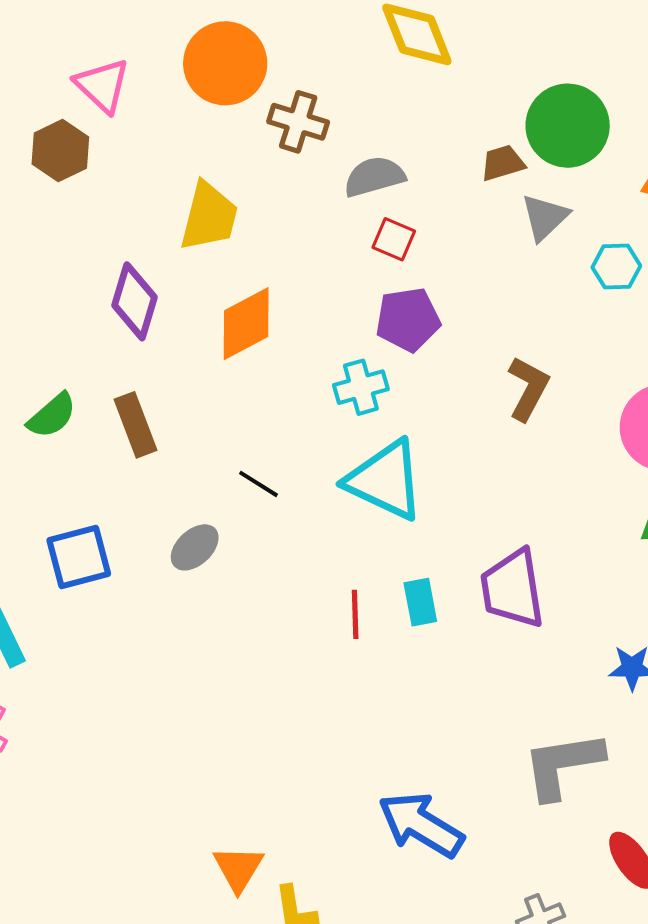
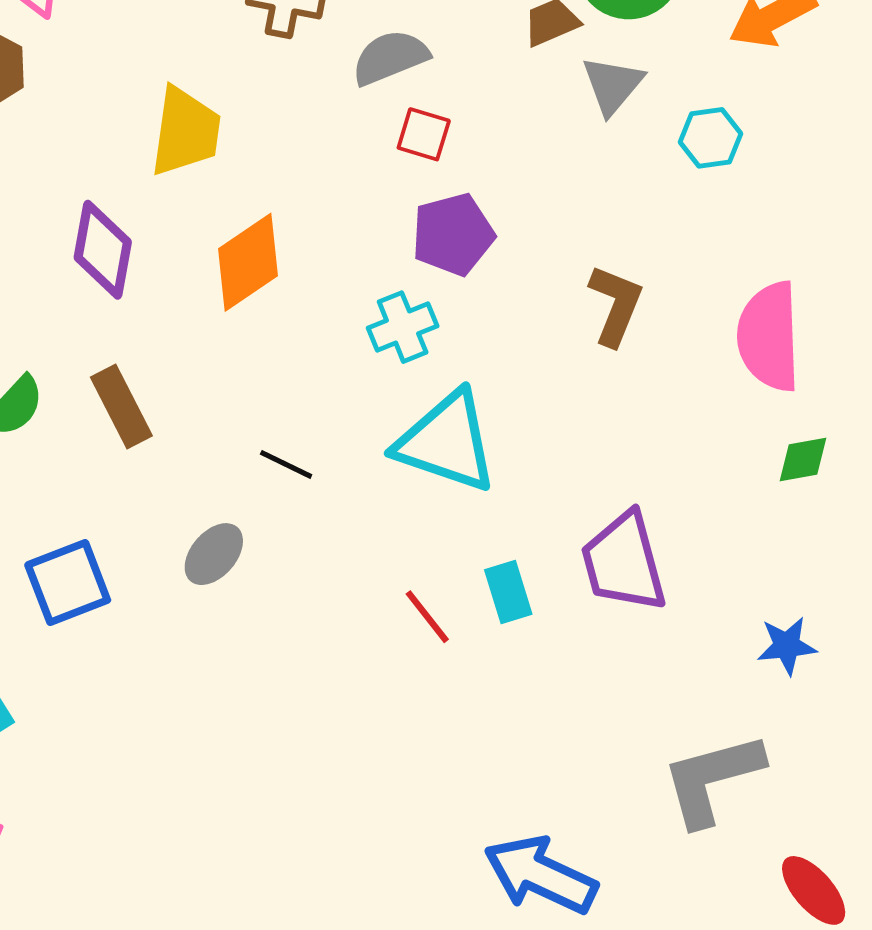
red line: (355, 614) -> (427, 617), turned -30

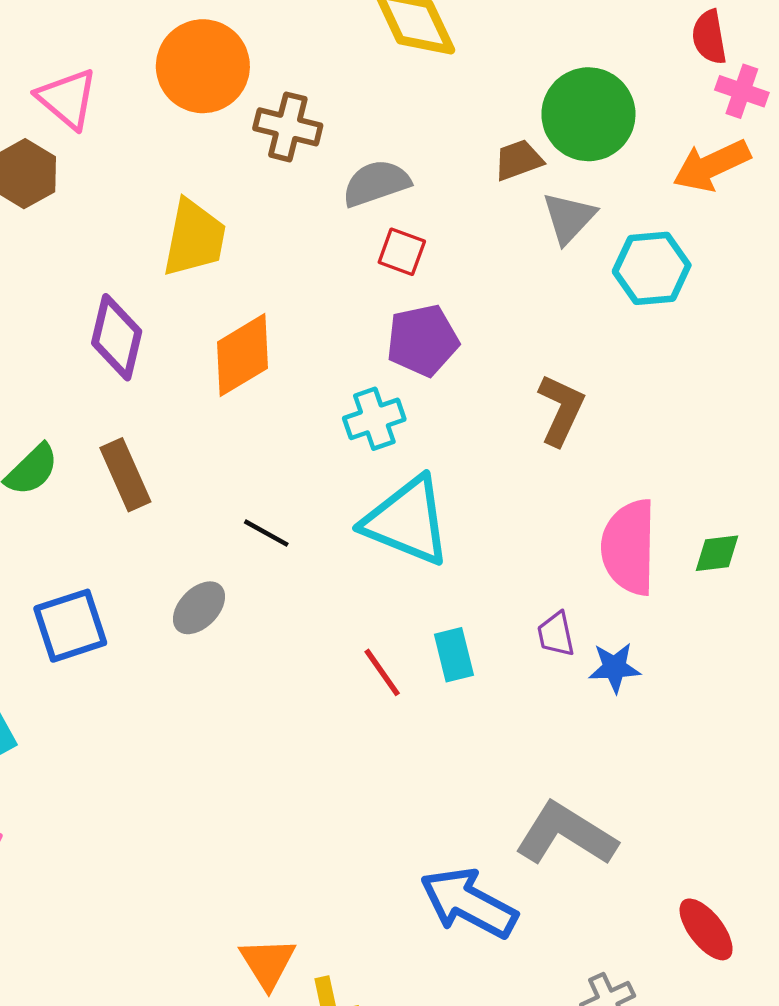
cyan hexagon: (711, 138) -> (652, 268), size x1.4
pink semicircle: (769, 337) -> (629, 547), moved
purple trapezoid: (624, 562) -> (556, 634), size x0.5
blue star: (787, 646) -> (615, 668), moved
gray L-shape: (712, 779) -> (566, 834), moved, turned 44

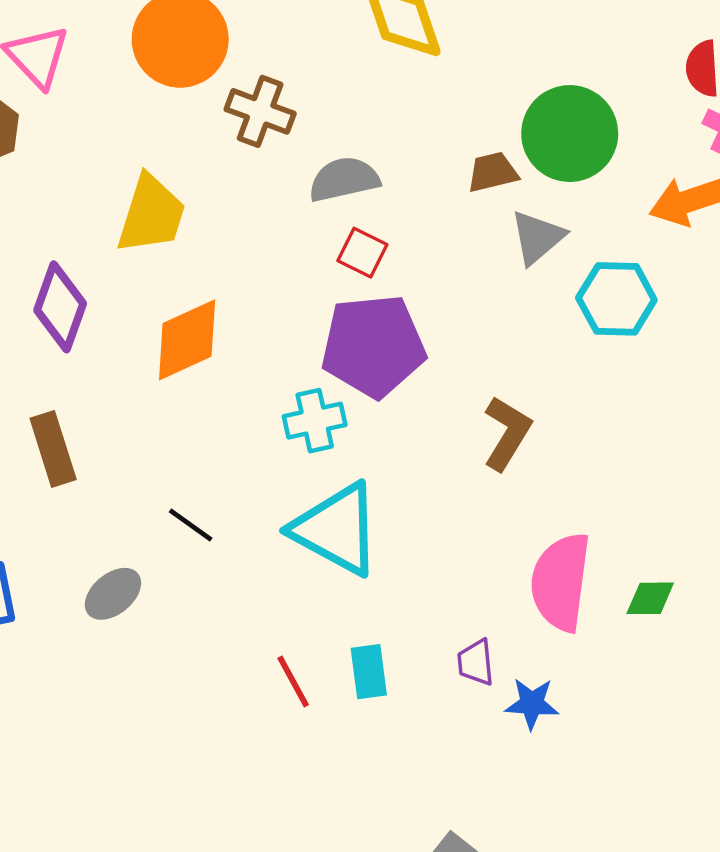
purple pentagon: (423, 340) -> (373, 346), size x1.4

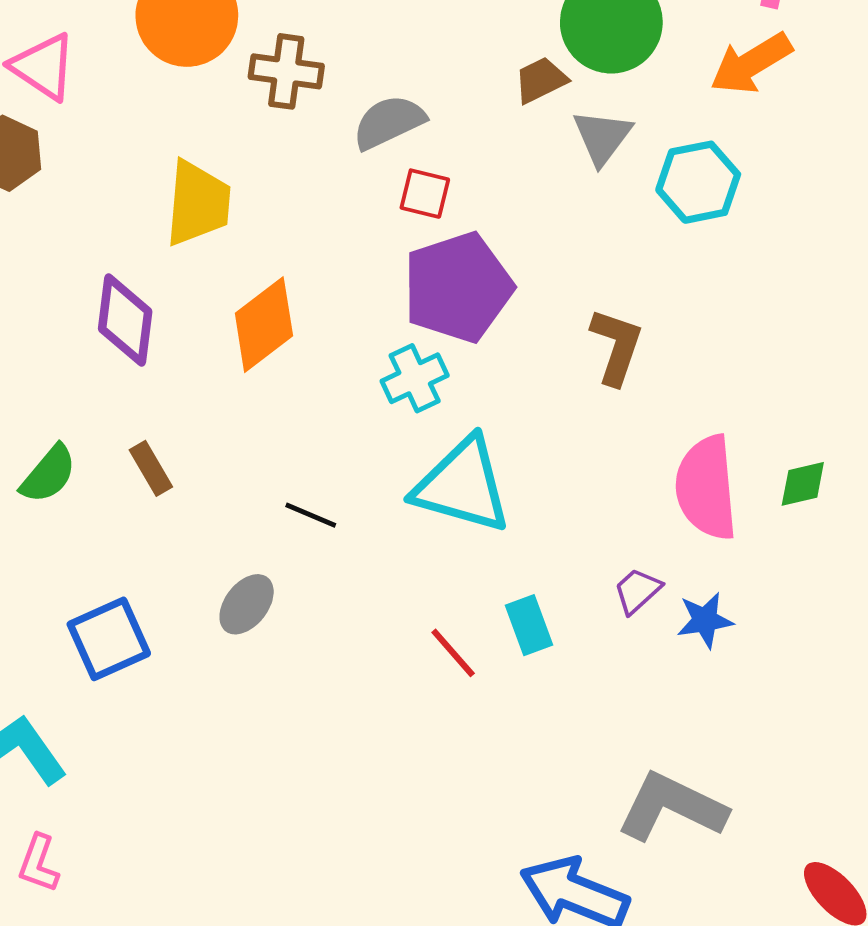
brown rectangle: (53, 449) -> (151, 468), size x0.7
purple trapezoid: (476, 662) -> (637, 591), turned 66

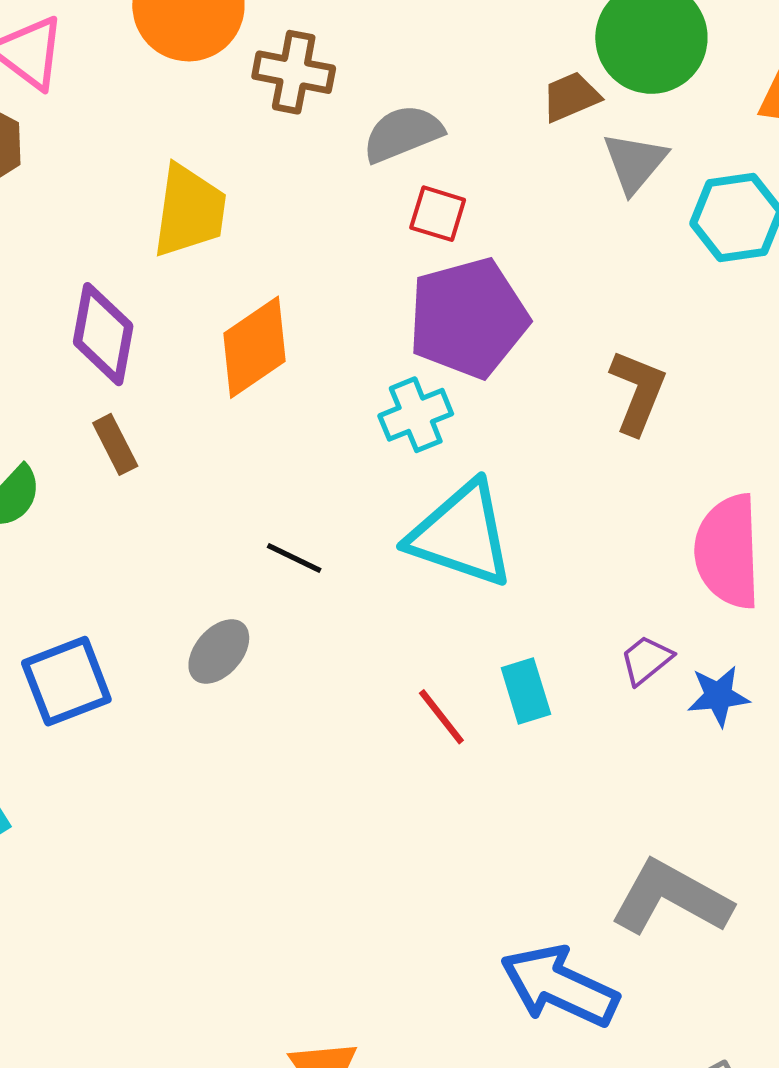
brown rectangle: (151, 468) -> (115, 444), moved

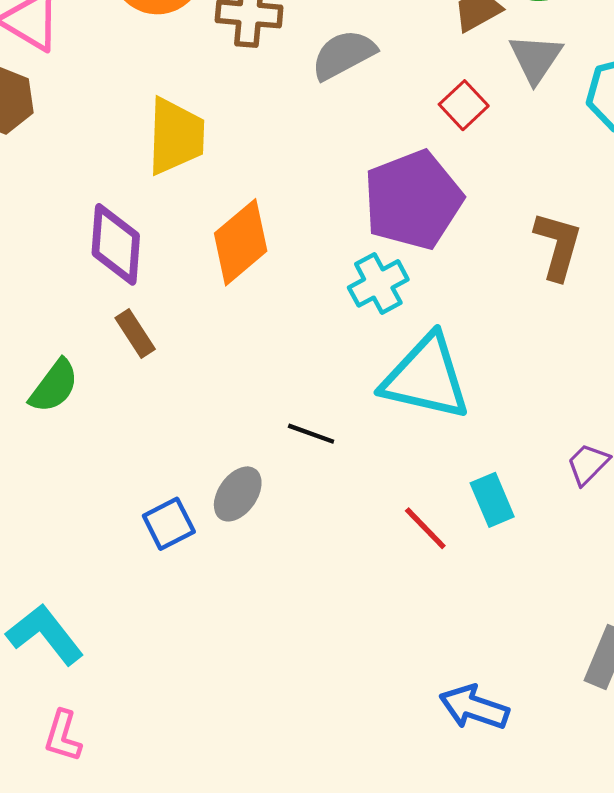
red square: (438, 214) -> (464, 105), moved, turned 36
black line: (294, 558) -> (311, 434), moved
blue square: (66, 681) -> (169, 524), moved, size x0.7
blue arrow: (559, 986) -> (474, 707), moved, size x0.7

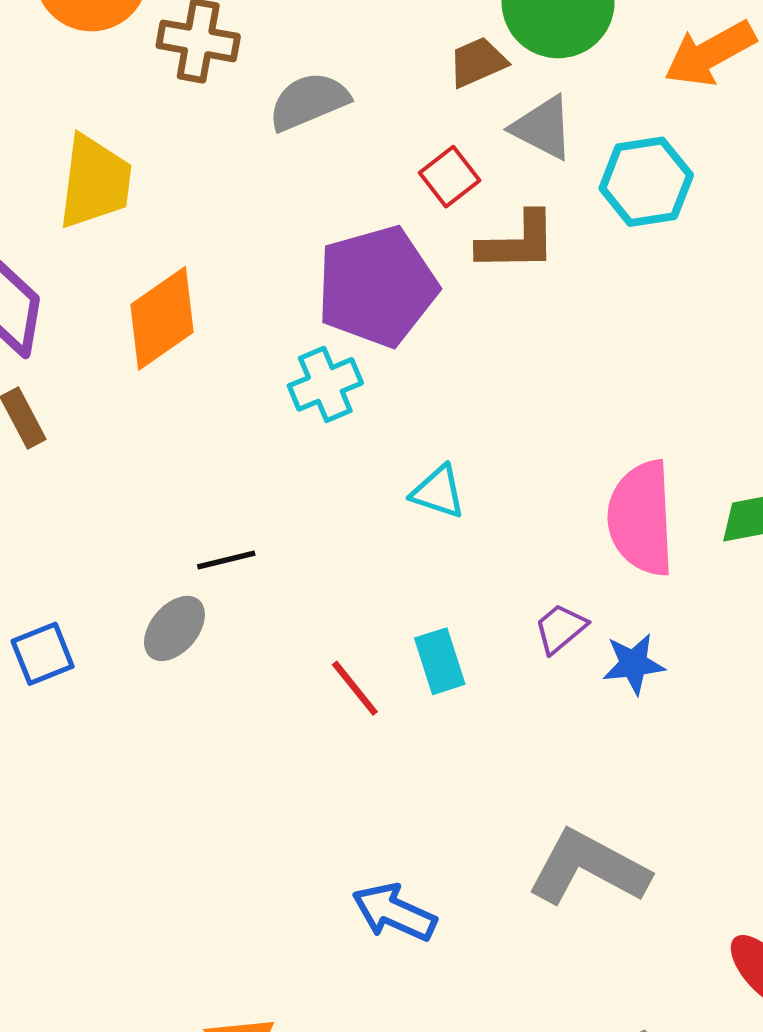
gray triangle: (536, 58) -> (543, 128), turned -42
brown L-shape: (558, 246) -> (517, 242), moved, turned 68
cyan triangle: (426, 377) -> (438, 492), moved, size x0.5
black line: (311, 434) -> (226, 560), turned -39
gray ellipse: (238, 494) -> (174, 628), moved

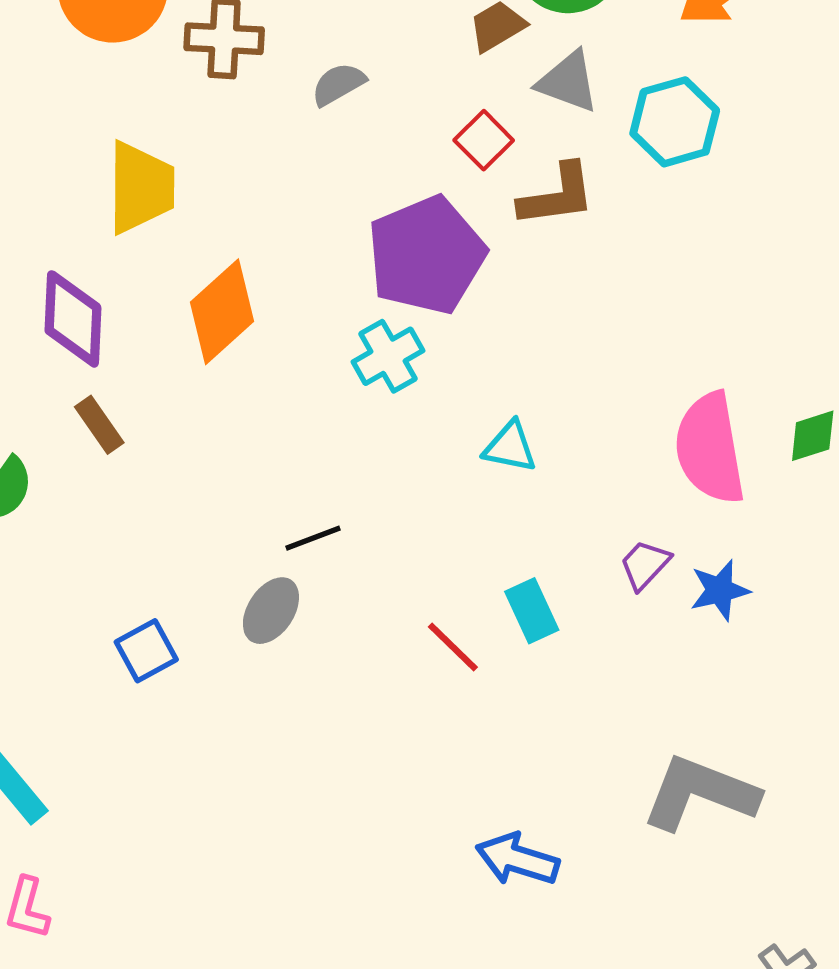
gray semicircle: (309, 101) -> (338, 84), size x0.7

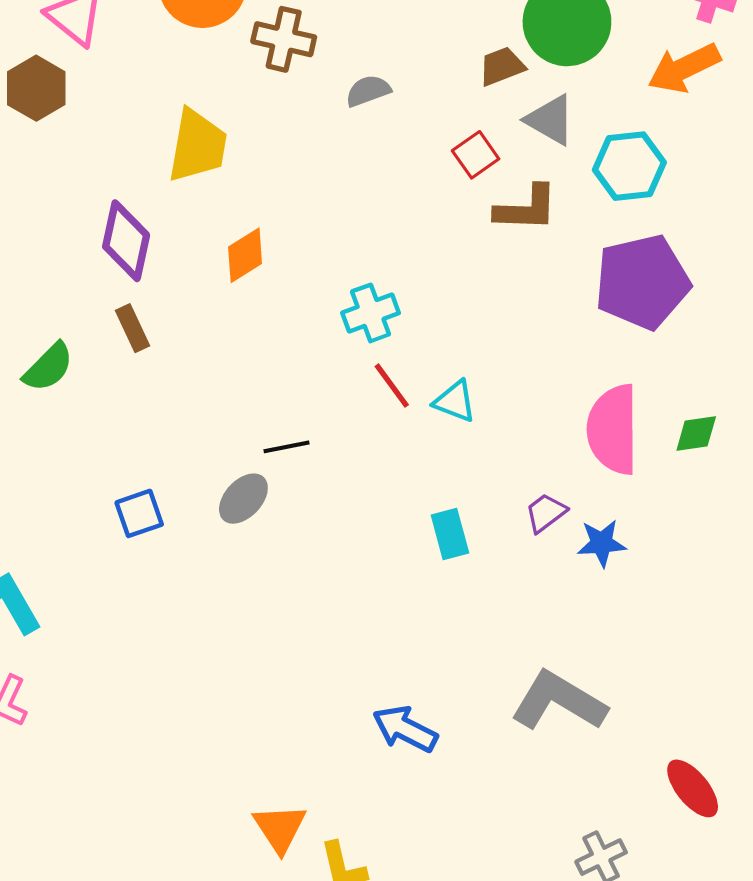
purple pentagon: (426, 255) -> (642, 282), moved
orange diamond: (222, 312) -> (245, 255), size x0.7
red line: (453, 647) -> (392, 386), moved

